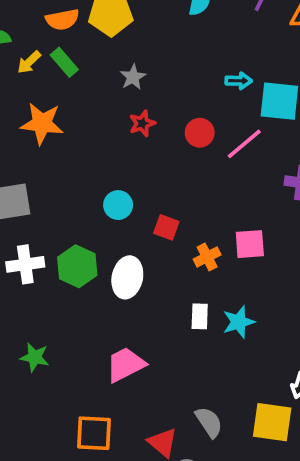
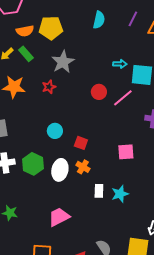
gray star: (133, 77) -> (63, 62), size x1.6
red star: (142, 123) -> (49, 87), moved
orange cross: (207, 257) -> (83, 167), moved, turned -32

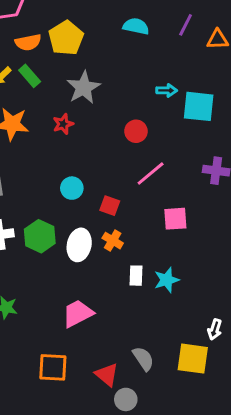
cyan semicircle: (99, 20) -> (136, 26), turned -90
yellow pentagon: (51, 28) -> (66, 38), turned -30
pink line: (123, 98) -> (151, 174), moved

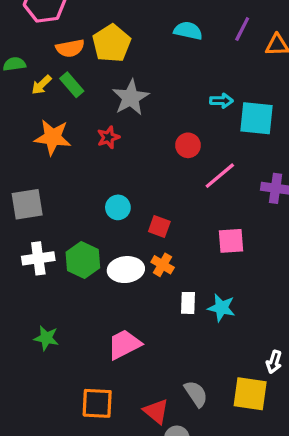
pink line: (151, 174) -> (220, 176), moved
white ellipse: (79, 245) -> (126, 270), turned 72
cyan star: (167, 280) -> (221, 308), turned 30

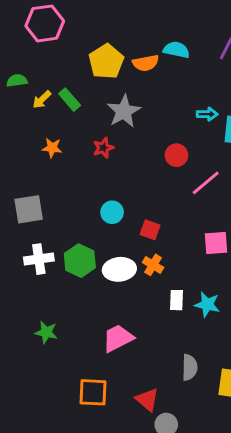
orange semicircle: (70, 48) -> (146, 63), moved
orange star: (53, 137) -> (52, 148), size x0.6
gray semicircle: (196, 394) -> (190, 367), moved, turned 35

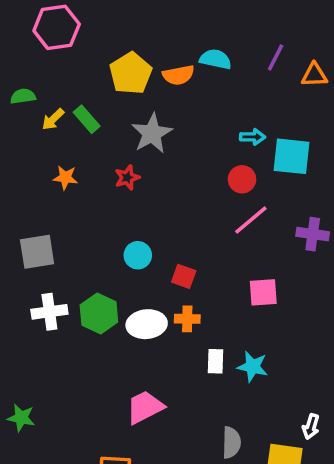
red circle: (176, 155) -> (242, 179), moved
orange cross: (153, 265) -> (187, 319), turned -30
green star: (46, 332) -> (21, 418), moved

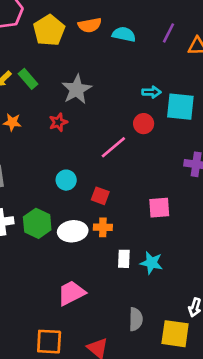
yellow pentagon: (131, 73) -> (49, 30), moved
orange semicircle: (178, 75) -> (90, 25), moved
pink line: (251, 220) -> (113, 147), moved

